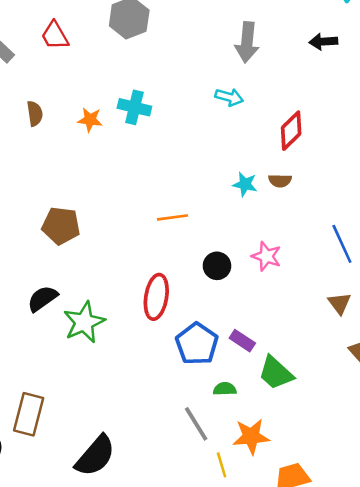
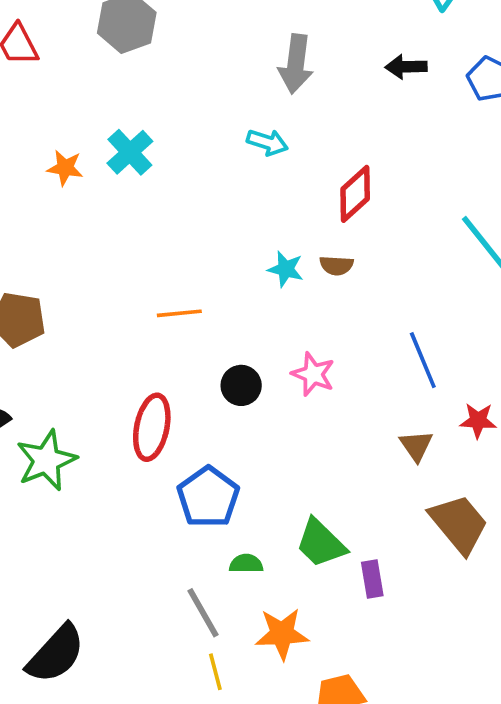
cyan cross: (134, 107) -> (130, 152), turned 32
purple rectangle: (242, 341) -> (372, 579), moved, turned 45
yellow line: (222, 465) -> (215, 672), moved

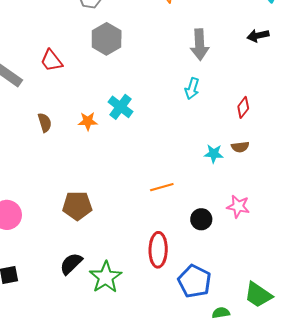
cyan arrow: (267, 142) -> (192, 89), turned 100
red diamond: (355, 194) -> (243, 107), size x0.7

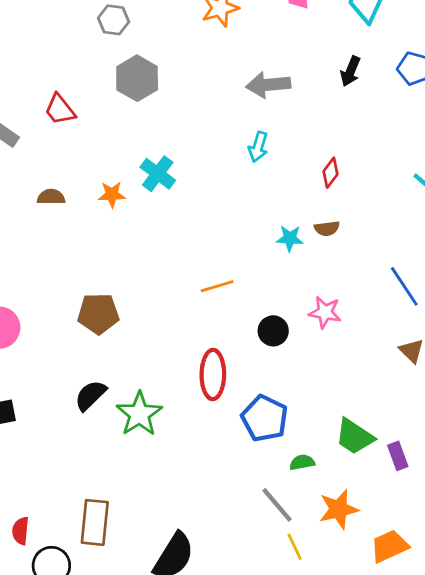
black arrow: (258, 36) -> (350, 71), turned -55
gray arrow: (200, 45) -> (268, 85), turned 88
brown semicircle: (45, 123) -> (51, 197), turned -72

